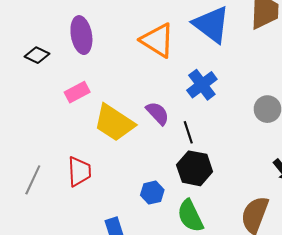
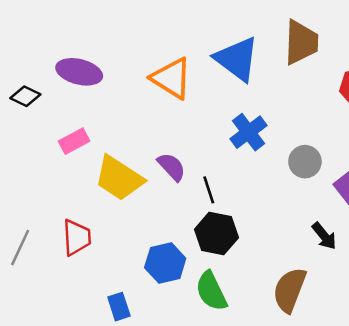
purple ellipse: (81, 35) -> (79, 72), turned -66
blue cross: (202, 85) -> (249, 132), moved
blue hexagon: (152, 193) -> (165, 263), size x1.4

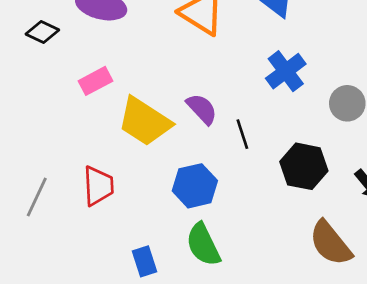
black hexagon: (216, 233) -> (304, 166), moved
blue hexagon: (165, 263) -> (195, 186), moved
brown semicircle: (290, 290) -> (331, 243), turned -60
green semicircle: (211, 291) -> (203, 245), moved

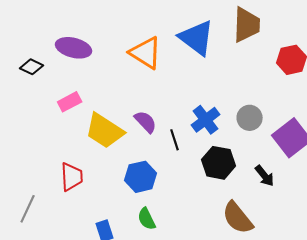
blue cross: (286, 71) -> (206, 120), moved
gray line: (37, 197) -> (28, 209), moved
green semicircle: (203, 245) -> (147, 219), size x0.7

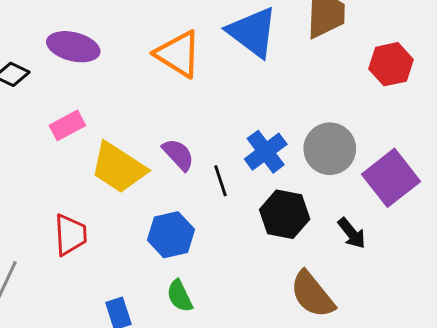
gray circle: (250, 118) -> (330, 149), size x1.4

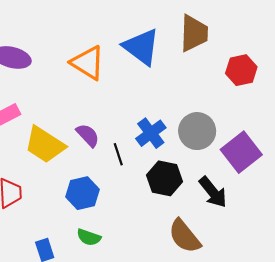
black arrow: (352, 233) -> (213, 192), size x1.4
green semicircle: (180, 296) -> (89, 237), turned -45

